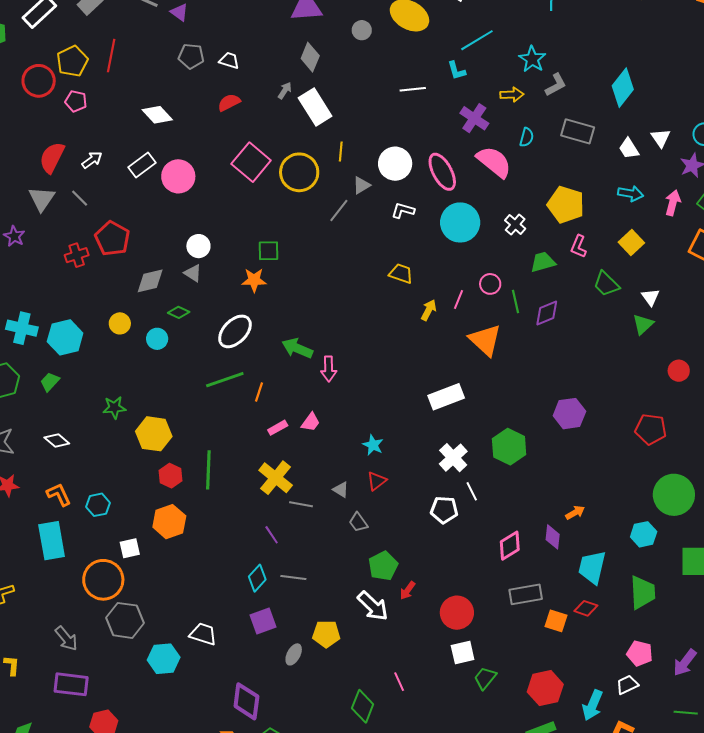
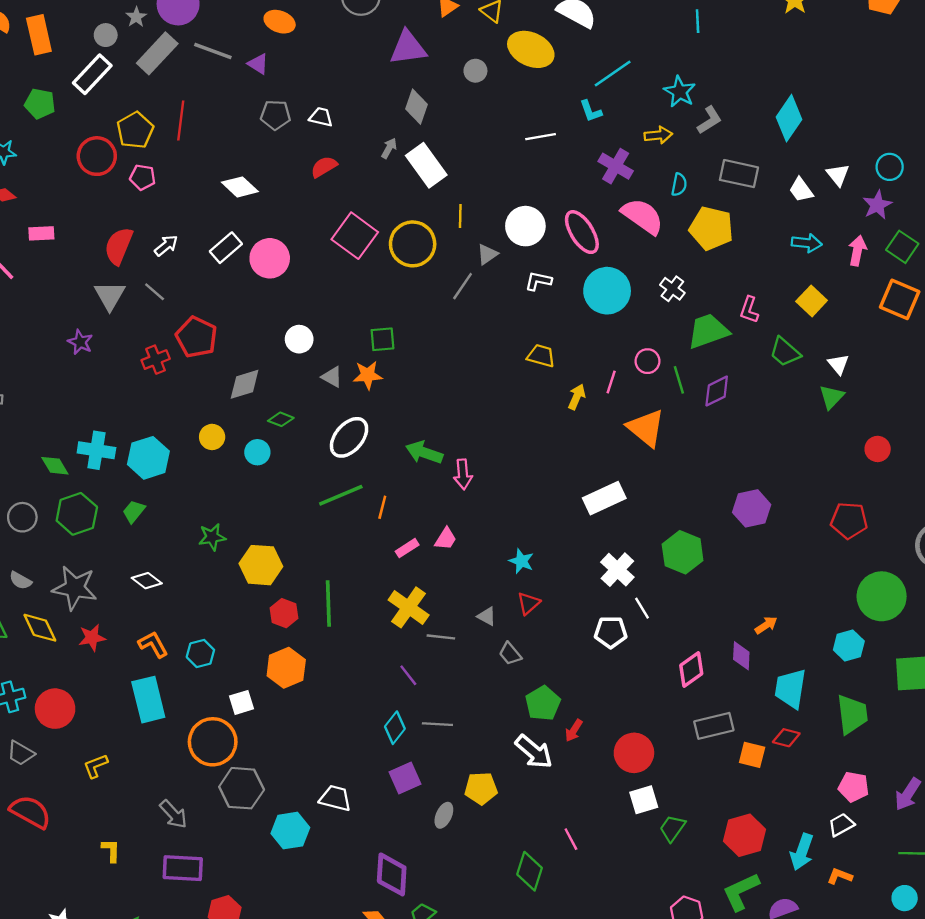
yellow pentagon: (566, 205) -> (711, 228), moved
green trapezoid: (543, 262) -> (708, 331), size x1.4
gray triangle: (193, 273) -> (332, 377), moved

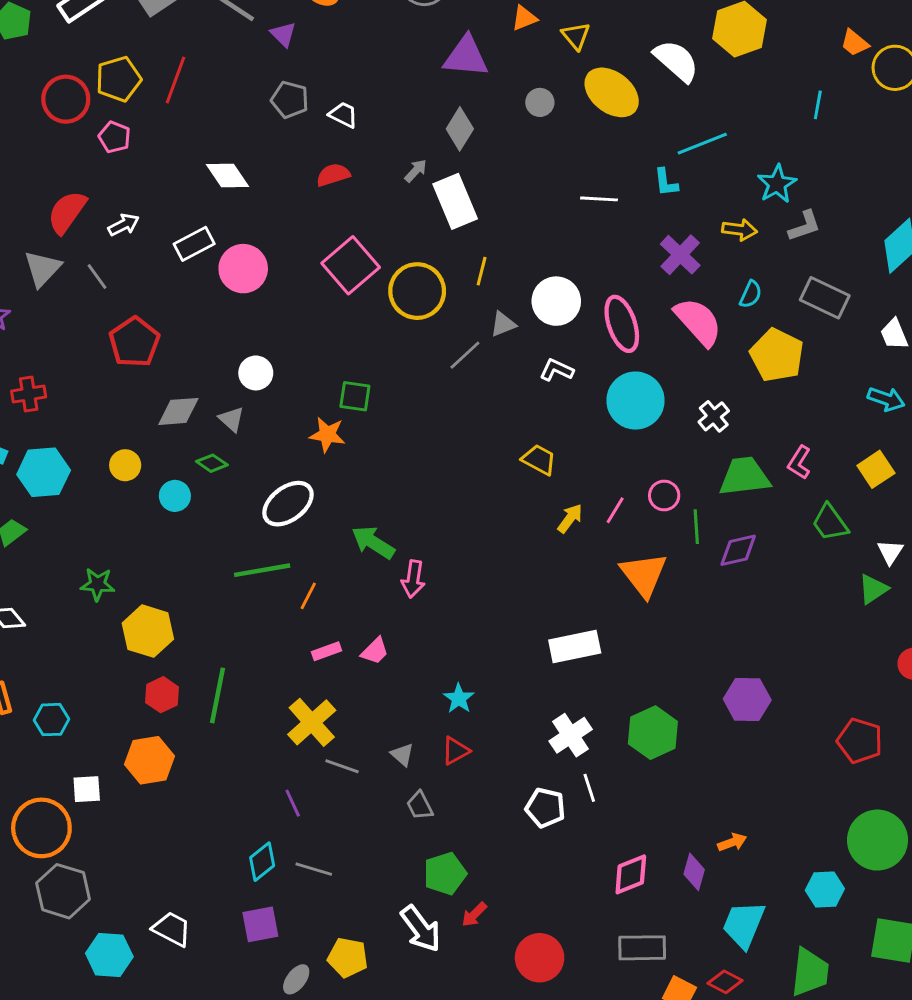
red cross: (156, 360) -> (29, 394), moved
gray triangle: (332, 377) -> (231, 419), moved

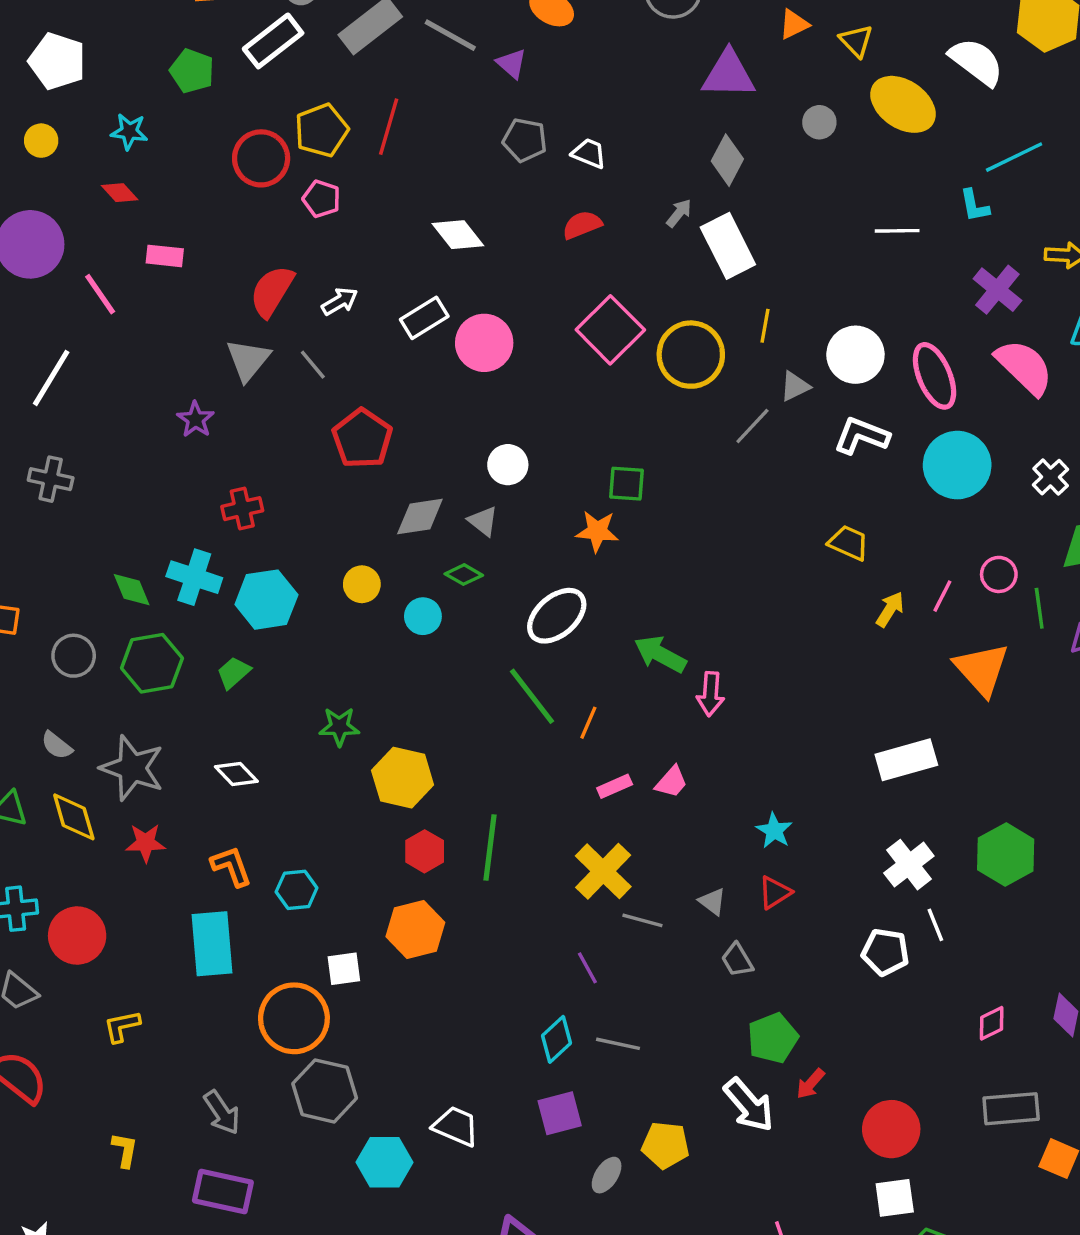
white L-shape: (556, 370) -> (862, 436), size x1.4
green line: (262, 570) -> (532, 696), turned 66
pink diamond: (631, 874) -> (992, 1023), size x0.7

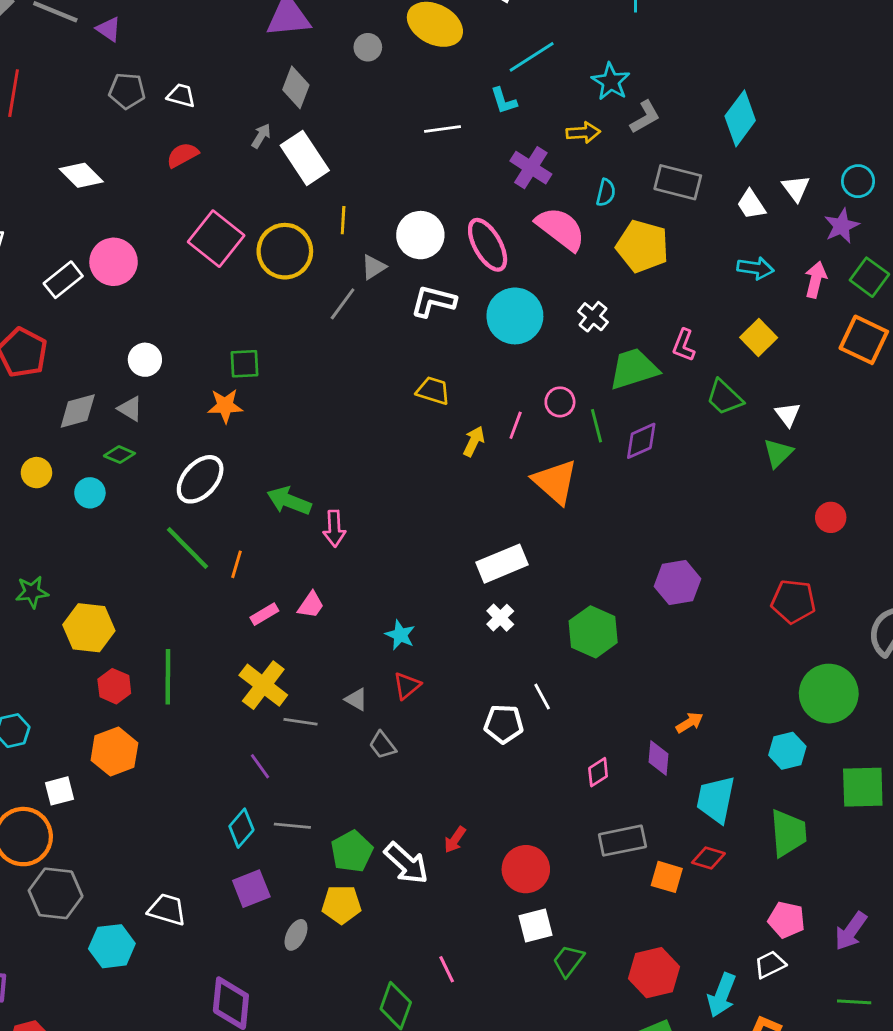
white rectangle: (424, 318) -> (63, 280), moved
white cross: (909, 865) -> (500, 618), moved, size x0.7
green pentagon: (773, 1038) -> (352, 851), moved

